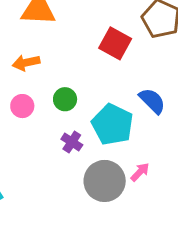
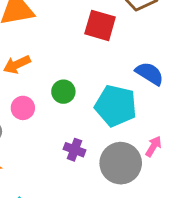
purple cross: (72, 142) -> (75, 150), moved

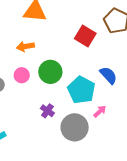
green circle: (63, 92) -> (50, 72), size x1.5
pink arrow: (153, 146) -> (100, 111), moved

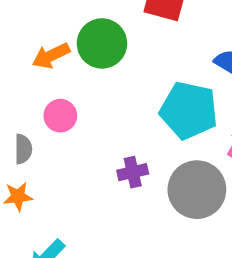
green circle: (50, 72) -> (102, 43), moved
purple cross: (47, 111) -> (133, 172), turned -32

